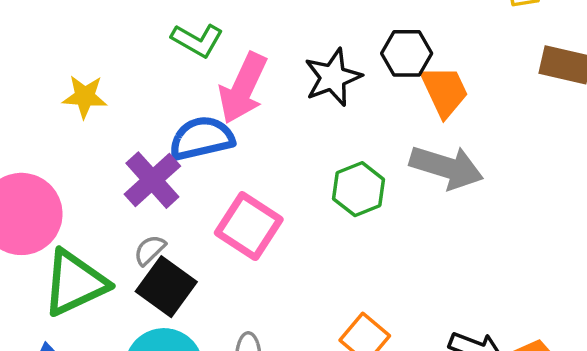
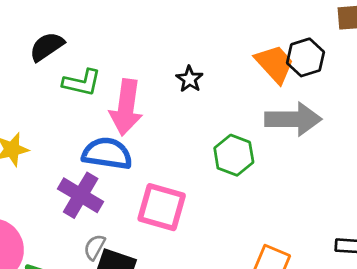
black hexagon: (407, 53) -> (305, 57), moved
black star: (333, 77) -> (190, 79), size x0.6
blue semicircle: (202, 138) -> (107, 153), turned 39

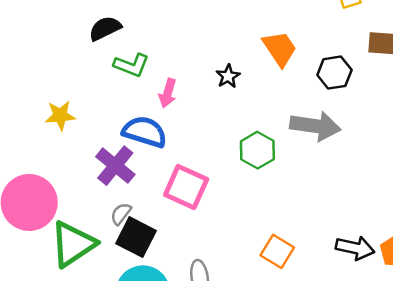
orange trapezoid: (275, 64) -> (280, 48), moved
pink arrow: (126, 107) -> (168, 93), size x0.6

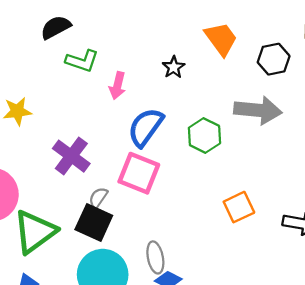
blue semicircle: (145, 132) -> (146, 127), moved, turned -69
gray semicircle: (121, 214) -> (98, 198), moved
orange square: (277, 251) -> (239, 207), moved, turned 36

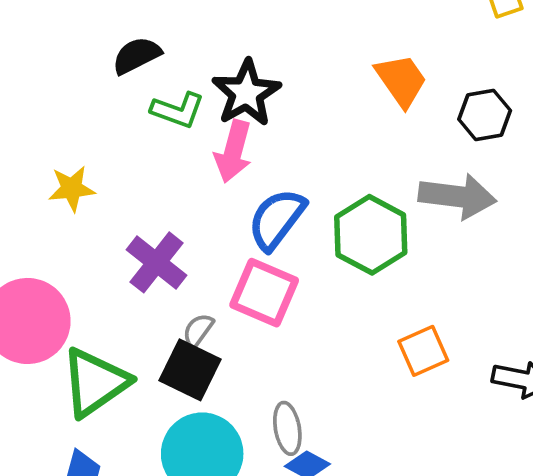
black star: (174, 67) -> (246, 93), moved, size x1.8
pink arrow: (117, 86) -> (233, 151), size x1.4
green hexagon: (204, 136) -> (371, 235), size x1.4

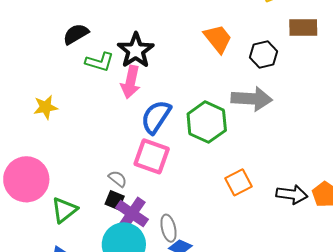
purple cross: (157, 262) -> (132, 214), moved
gray semicircle: (198, 330) -> (118, 179), turned 96
black square: (190, 370) -> (115, 200), size x0.6
green triangle: (95, 382) -> (64, 210), size x0.7

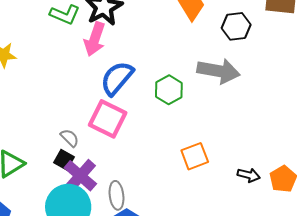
green hexagon: (207, 122) -> (169, 90), size x0.7
black arrow: (292, 194) -> (249, 175), size x0.7

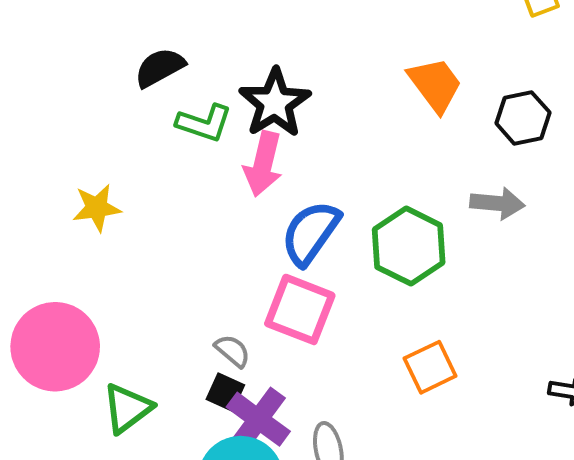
gray arrow: (218, 71) -> (497, 203), size x0.7
green hexagon: (169, 90) -> (409, 246), size x1.4
orange square: (195, 156) -> (430, 367), moved

